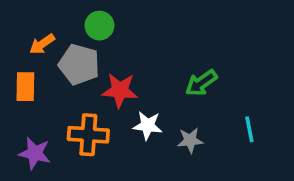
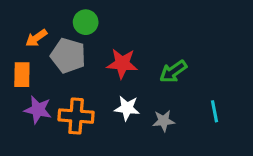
red star: (120, 90) -> (122, 64), moved
purple star: (35, 153) -> (38, 110), moved

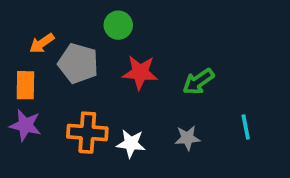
green circle: (86, 22) -> (118, 25), moved
white star: (127, 108) -> (131, 143), moved
purple star: (38, 110) -> (25, 125), moved

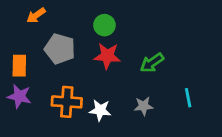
green circle: (118, 25) -> (104, 25), moved
orange arrow: (42, 43) -> (36, 15), moved

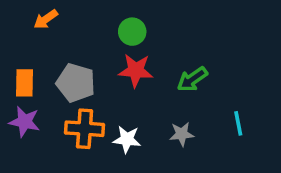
gray pentagon: (60, 49) -> (76, 83), moved

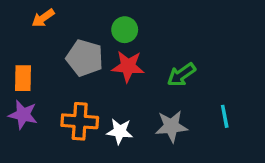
gray pentagon: (76, 83) -> (85, 58), moved
gray star: (182, 134) -> (171, 126), size x1.4

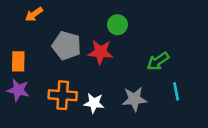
green circle: (125, 30) -> (117, 25), moved
green arrow: (181, 75) -> (158, 61), moved

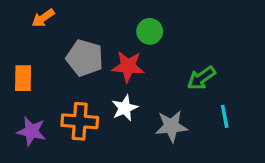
purple star: (18, 90) -> (31, 131), moved
white star: (94, 103) -> (125, 108), moved, turned -30

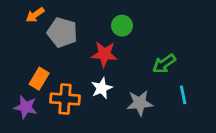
gray pentagon: (85, 58) -> (62, 32), moved
orange rectangle: (23, 78) -> (39, 79), moved, turned 30

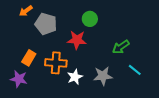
white star: (102, 88) -> (75, 77), moved
cyan line: (183, 95) -> (135, 70), turned -40
orange cross: (65, 99) -> (56, 63), moved

